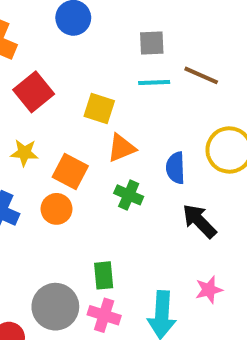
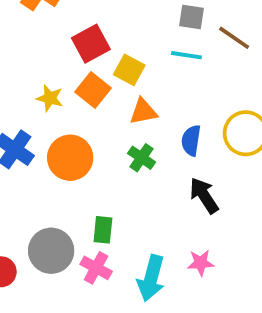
brown line: (201, 75) -> (234, 38), moved
red square: (34, 92) -> (91, 44), moved
orange square: (70, 172) -> (93, 90), moved
orange circle: (57, 209) -> (70, 158), size x1.5

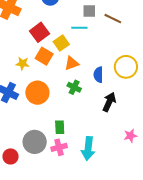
cyan line: (186, 55) -> (79, 28), moved
yellow square: (129, 70) -> (61, 43), turned 35
black arrow: (204, 196) -> (109, 102), turned 66
pink star: (201, 263) -> (130, 136), moved
pink cross: (96, 268) -> (59, 147), turned -35

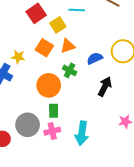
orange square: (44, 56) -> (44, 48), moved
yellow star: (23, 64) -> (18, 57), moved
blue semicircle: (98, 75) -> (95, 58), turned 63
orange circle: (37, 93) -> (49, 85), moved

